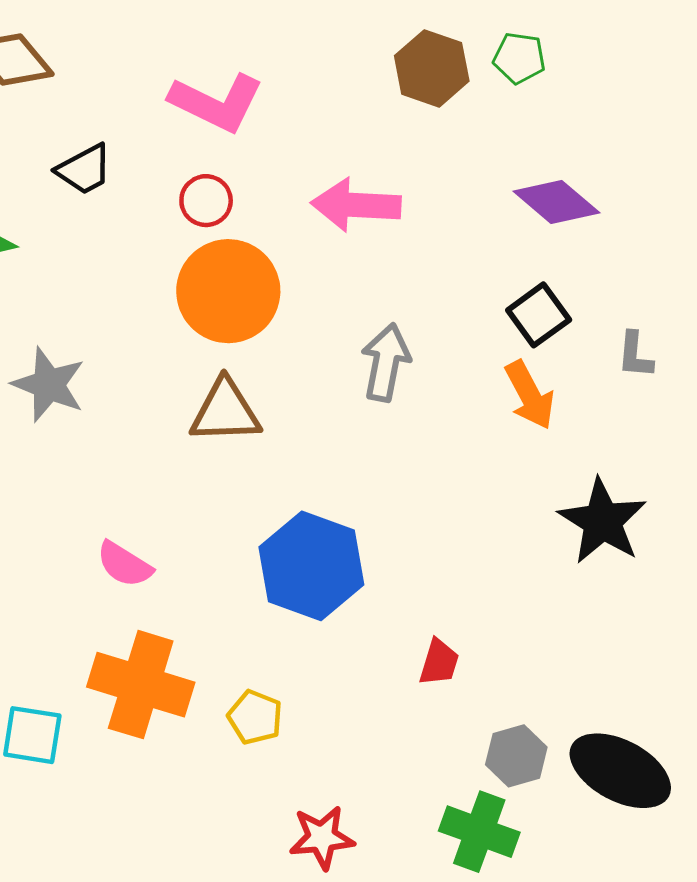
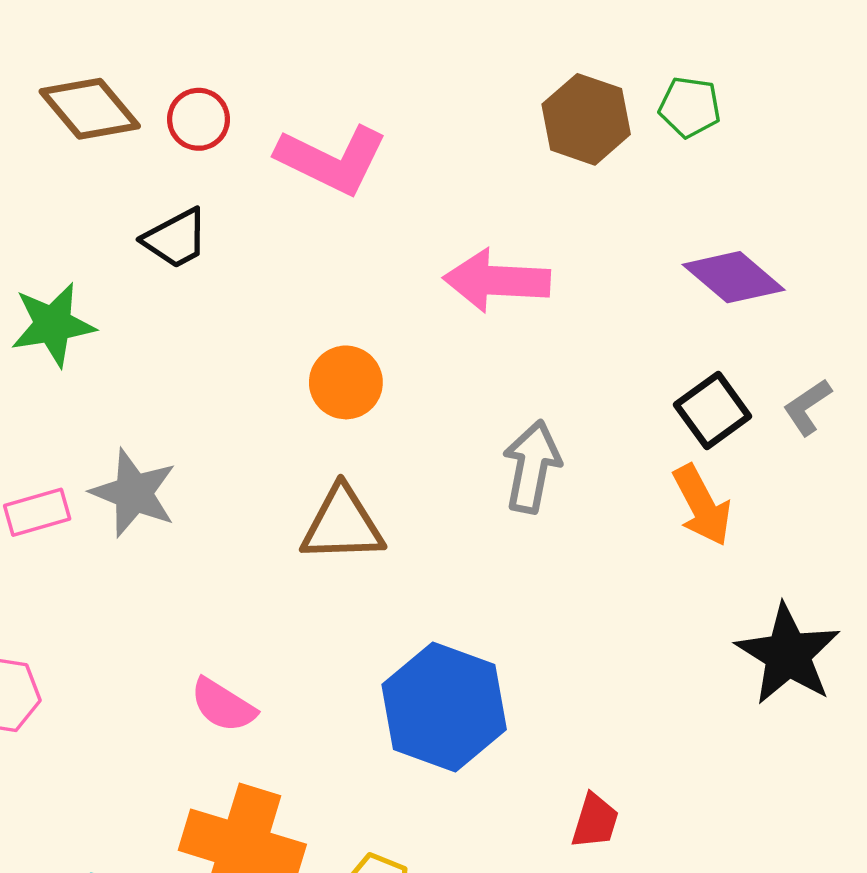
red circle: (206, 201) -> (199, 119), moved
orange circle: (228, 291) -> (346, 382), size x0.6
gray L-shape: (635, 355) -> (807, 407), moved, turned 51

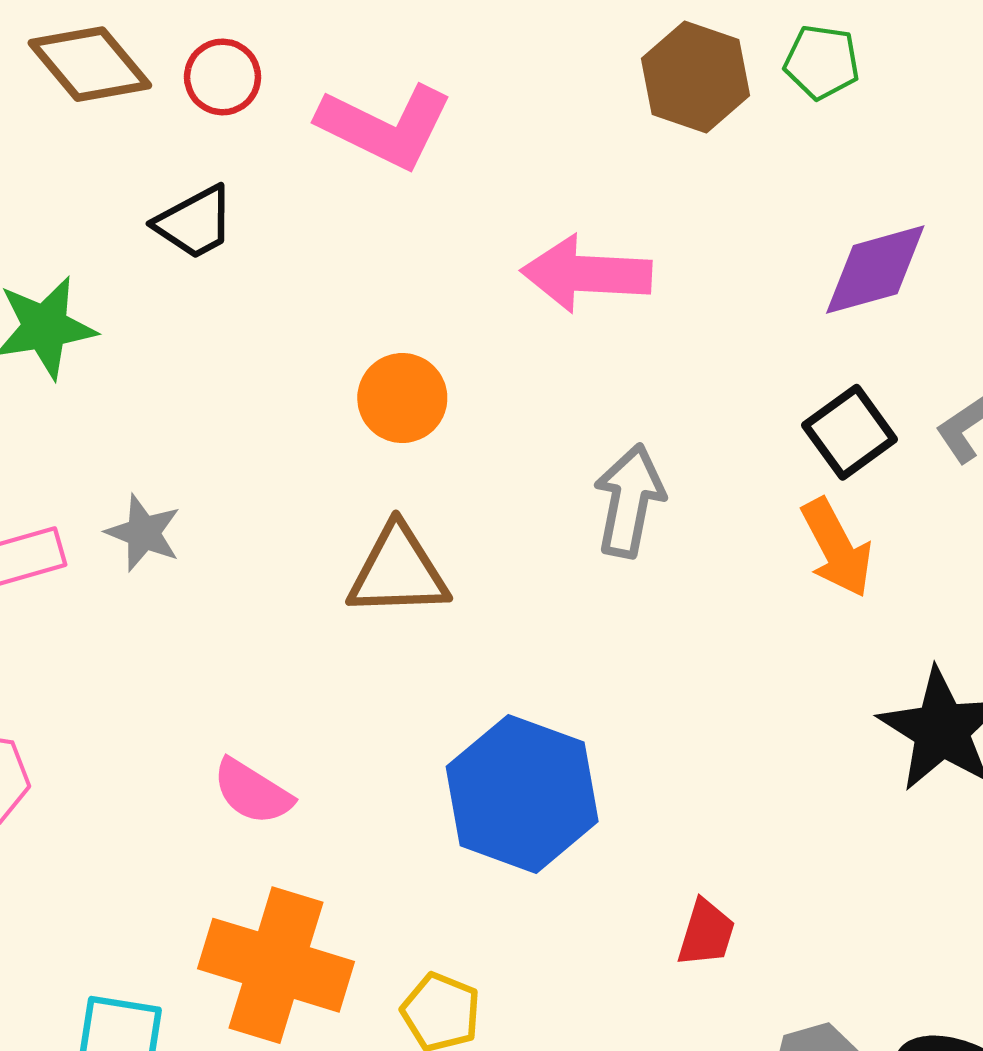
purple diamond: (734, 277) -> (875, 270), turned -56
gray star: (134, 493) -> (143, 533), size x0.7

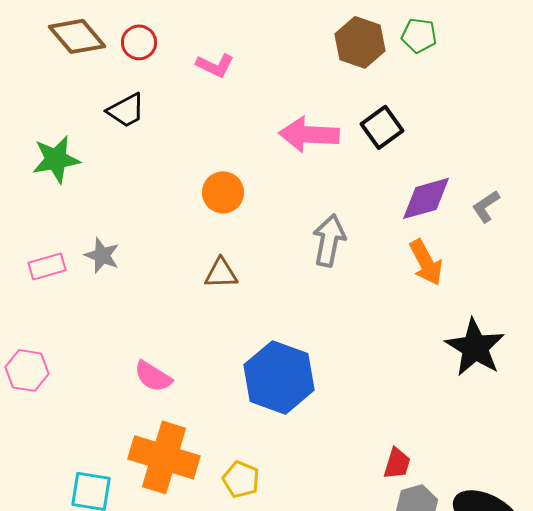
pink L-shape: (385, 126) -> (215, 65), size x0.6
purple diamond: (875, 270) -> (426, 198), moved
black square: (850, 432) -> (382, 127), moved
brown triangle: (398, 571) -> (221, 273), size x0.7
red trapezoid: (706, 933) -> (397, 463), moved

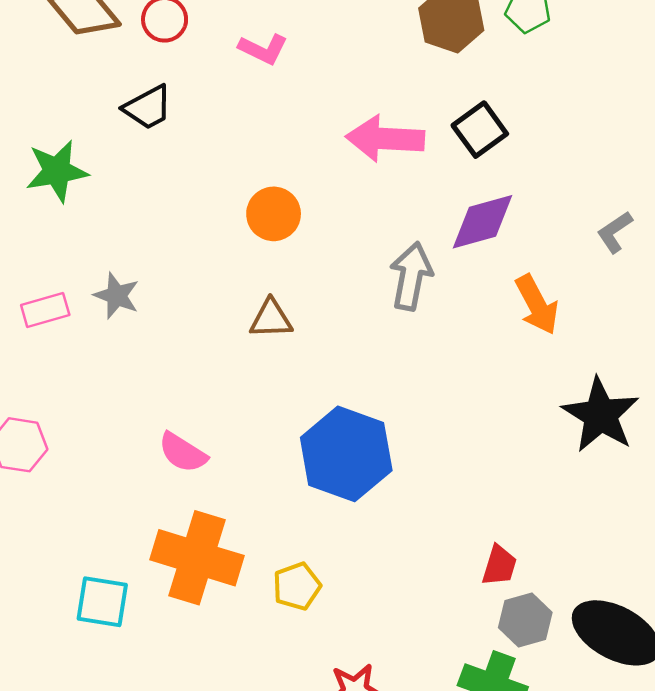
purple diamond: (426, 198) -> (482, 222), moved
yellow pentagon: (241, 479) -> (297, 586), turned 30

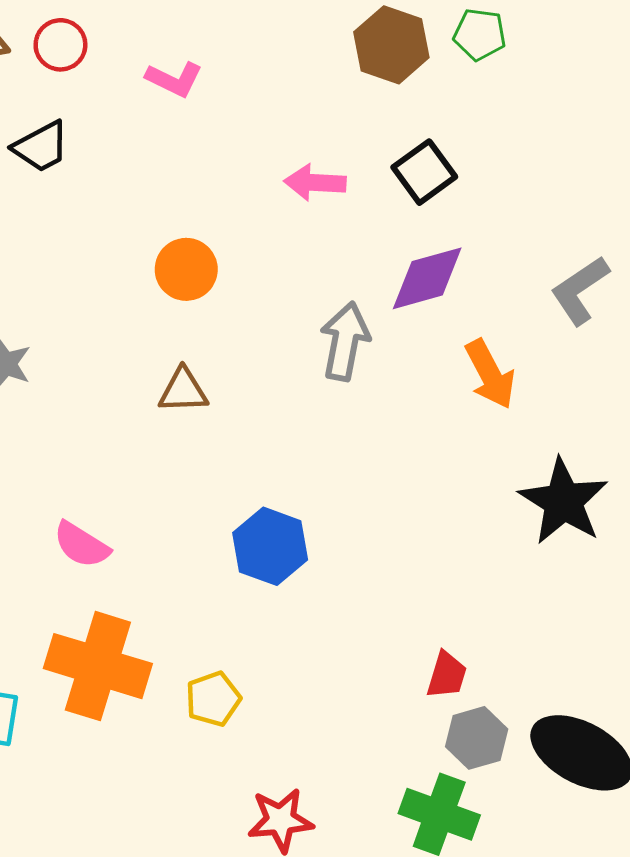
pink arrow: (385, 139) -> (315, 183), size x0.7
gray L-shape: (615, 232) -> (580, 290), size x1.4
blue hexagon: (346, 454) -> (270, 546), size x0.7

